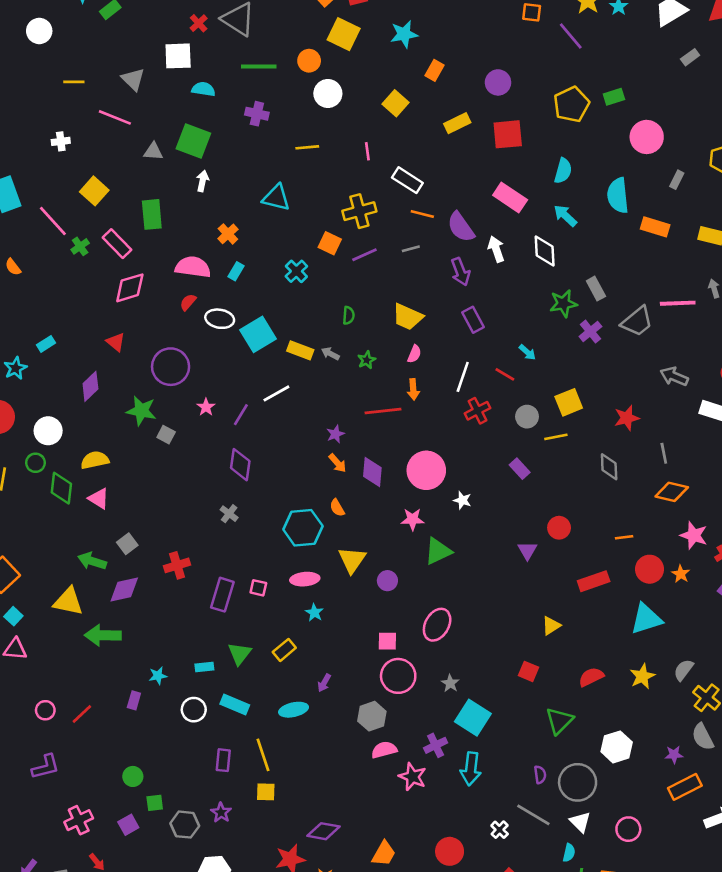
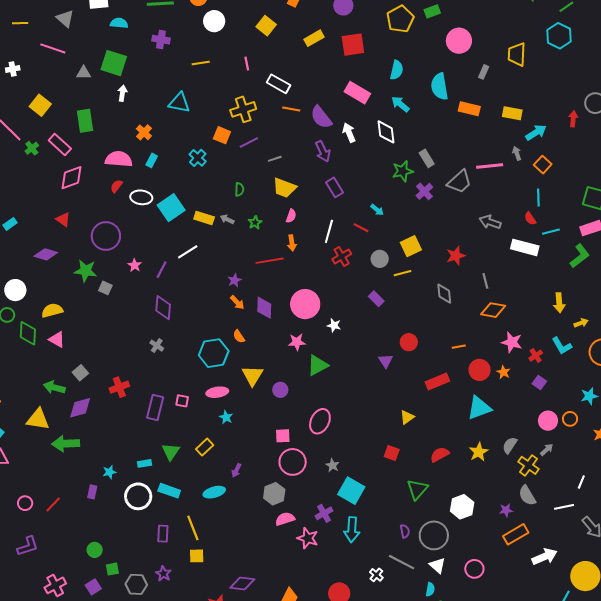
gray line: (411, 249) -> (275, 159), moved
purple diamond: (90, 386) -> (46, 254), turned 65
white circle: (194, 710) -> (138, 496), size x1.4

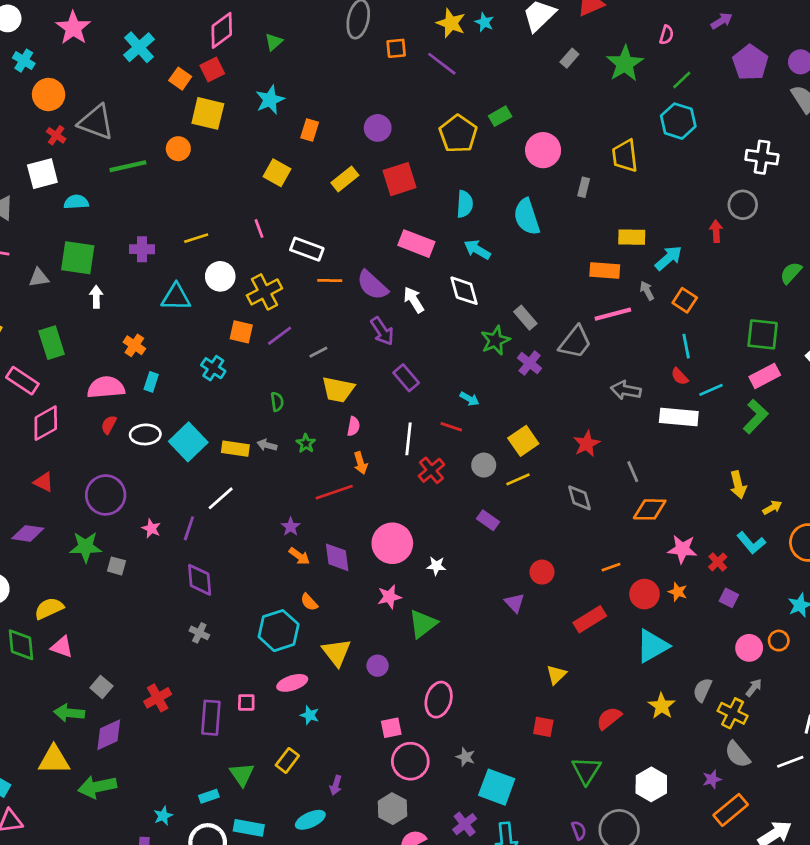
white circle: (214, 21) -> (220, 276), moved
purple cross: (161, 40) -> (142, 249), moved
orange rectangle: (469, 109) -> (605, 271), moved

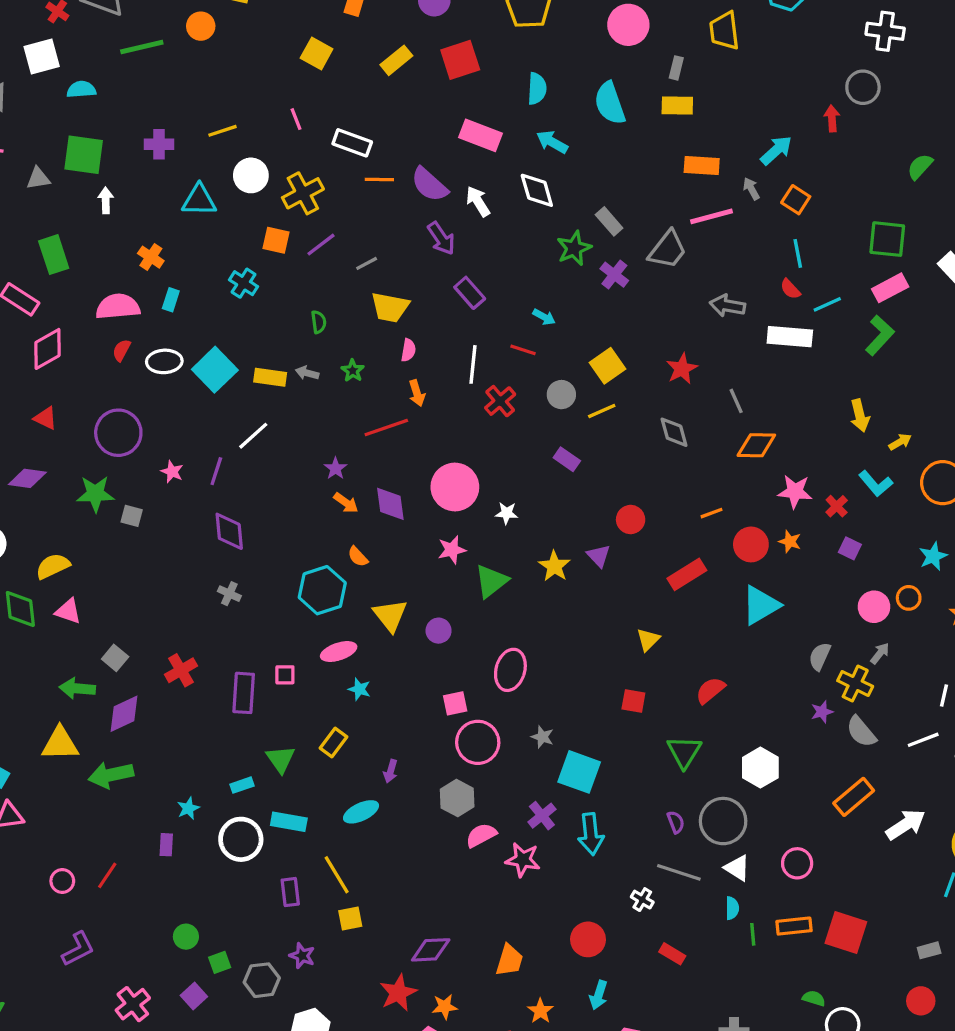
yellow rectangle: (632, 237) -> (677, 105), moved
yellow star: (662, 706) -> (554, 566), moved
purple star: (712, 779) -> (822, 712), moved

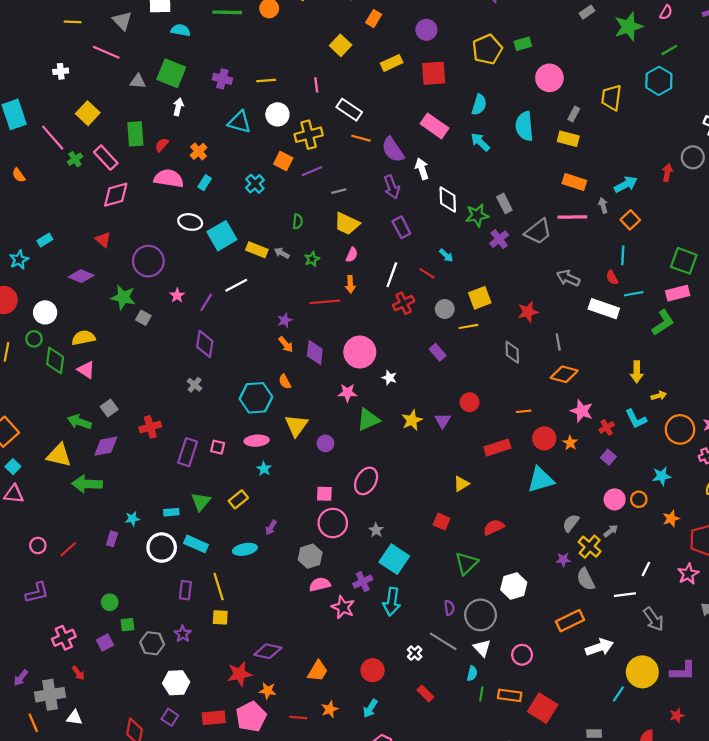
white diamond: (537, 190) -> (448, 200), moved
red semicircle: (122, 350) -> (162, 145), moved

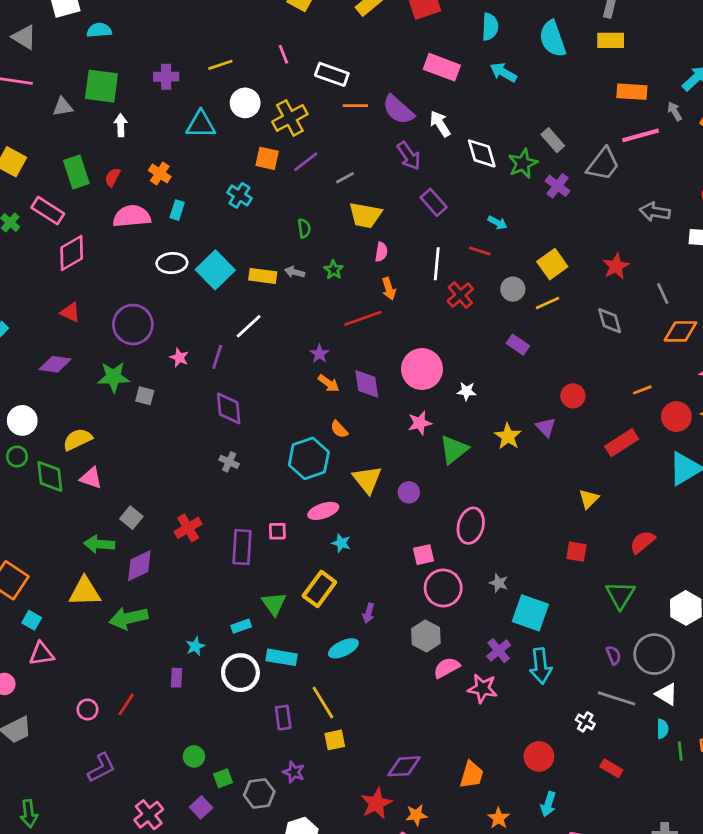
yellow rectangle: (238, 499) -> (319, 589), size x1.4

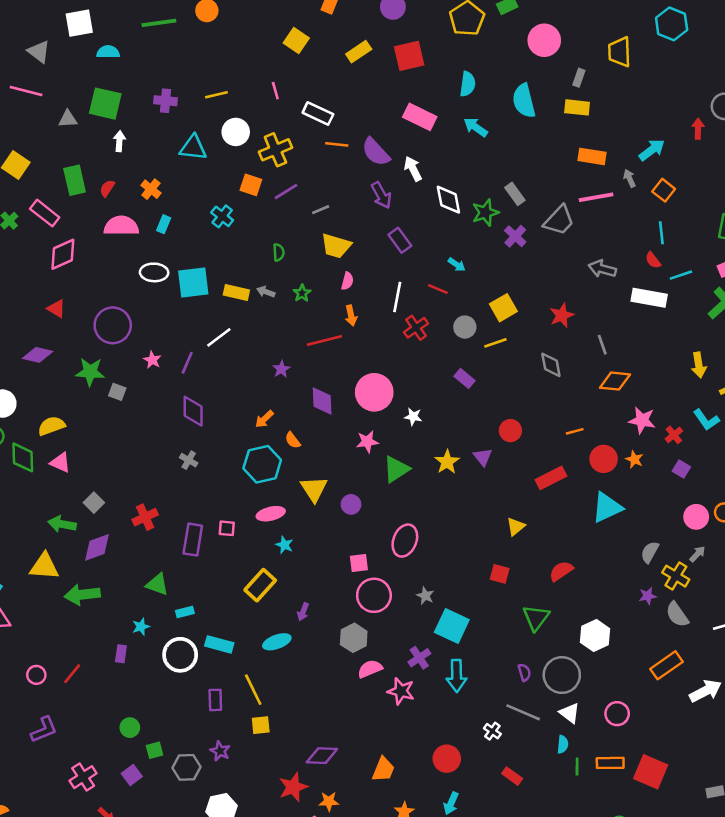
cyan square: (215, 270) -> (193, 283), turned 32
orange arrow: (329, 383) -> (264, 419), moved, turned 96
green triangle: (274, 604) -> (157, 584), moved, turned -40

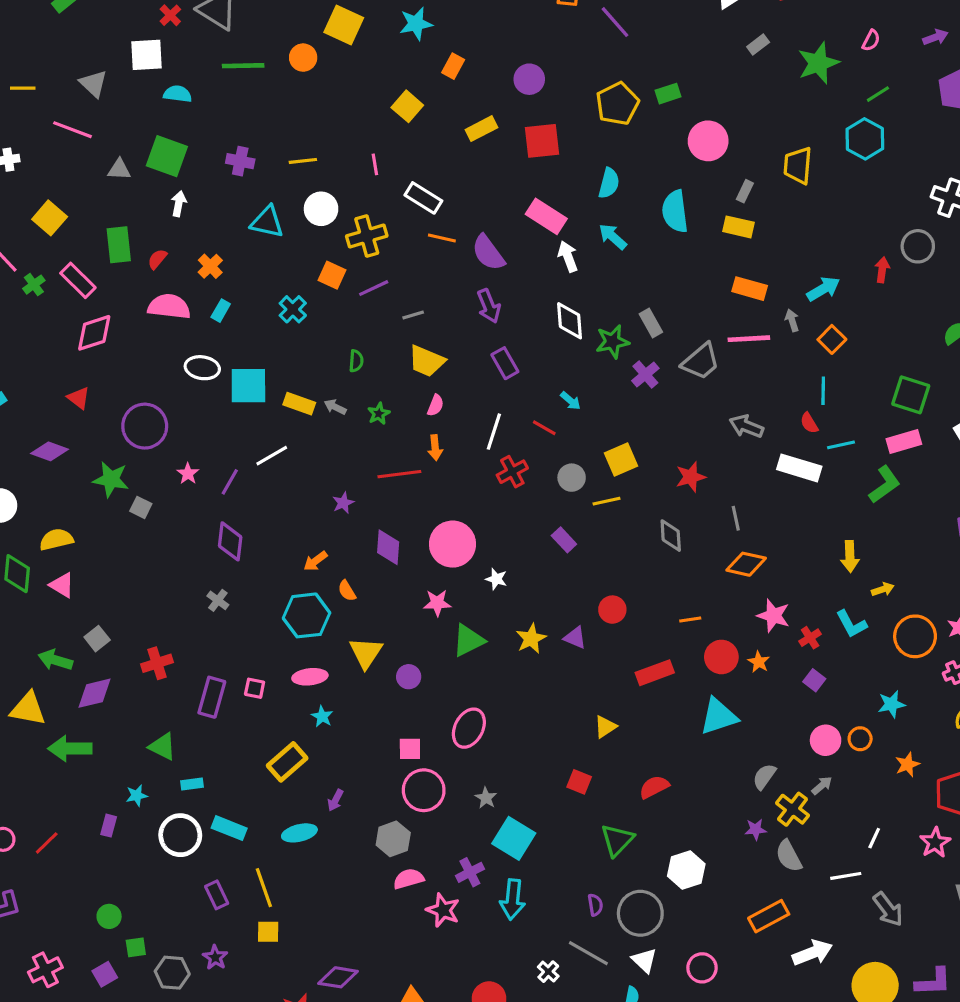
white arrow: (413, 169) -> (568, 256), moved
purple triangle: (483, 457) -> (575, 638), turned -36
purple rectangle: (215, 700) -> (217, 895), turned -30

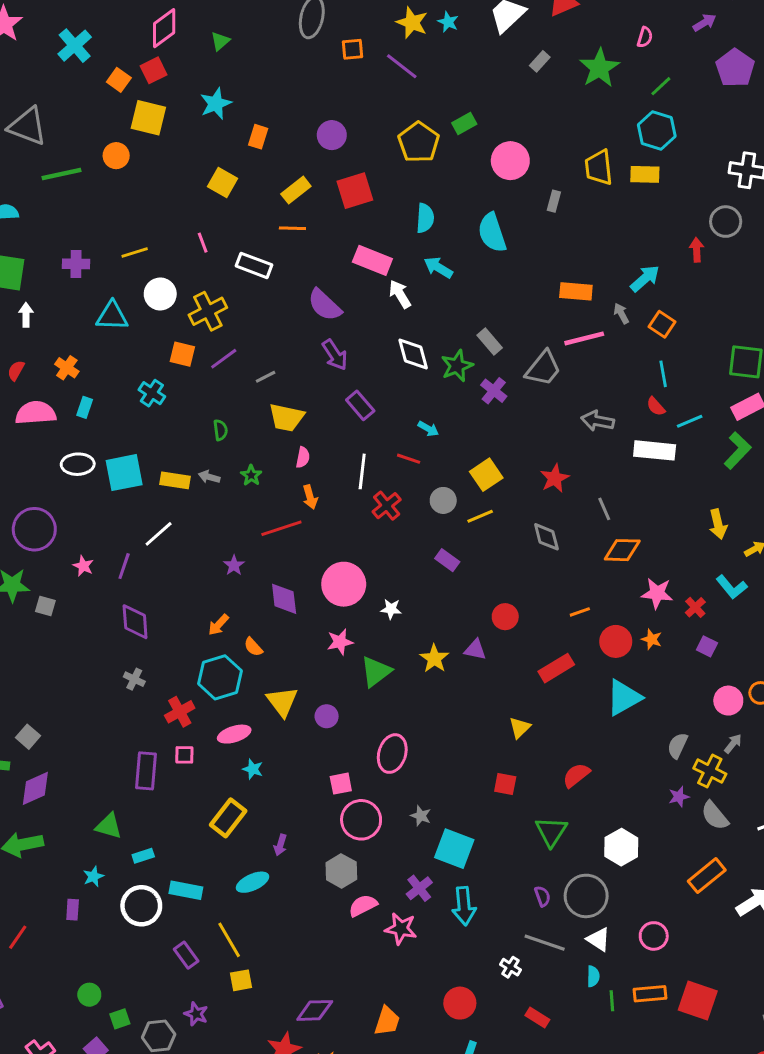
yellow rectangle: (739, 227) -> (645, 174), moved
orange line: (442, 238) -> (292, 228), moved
red cross: (157, 663) -> (180, 712), moved

